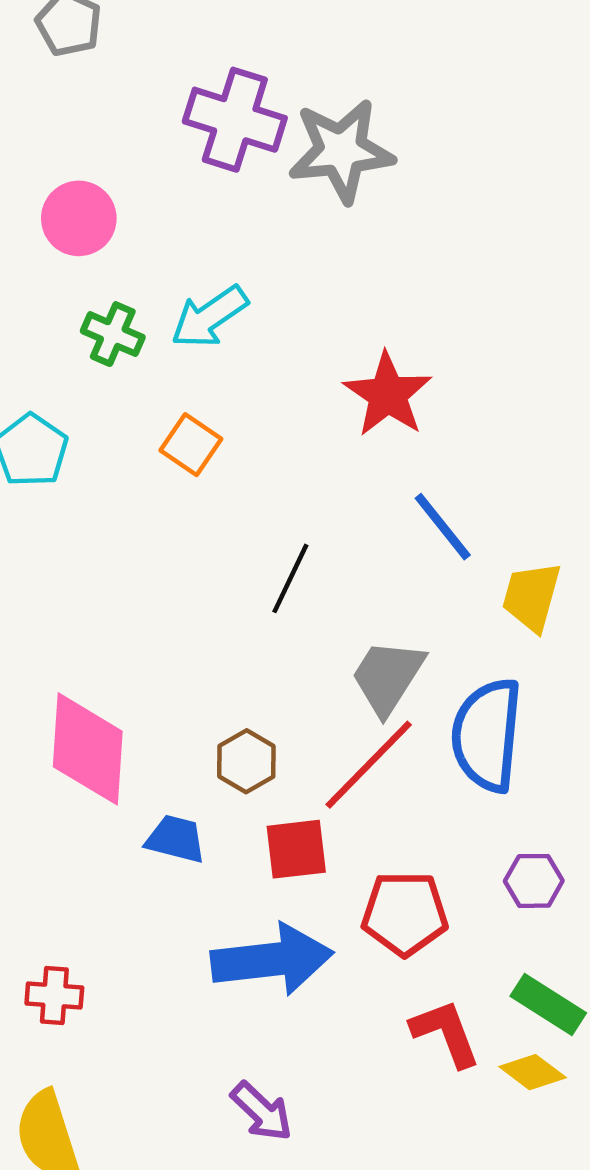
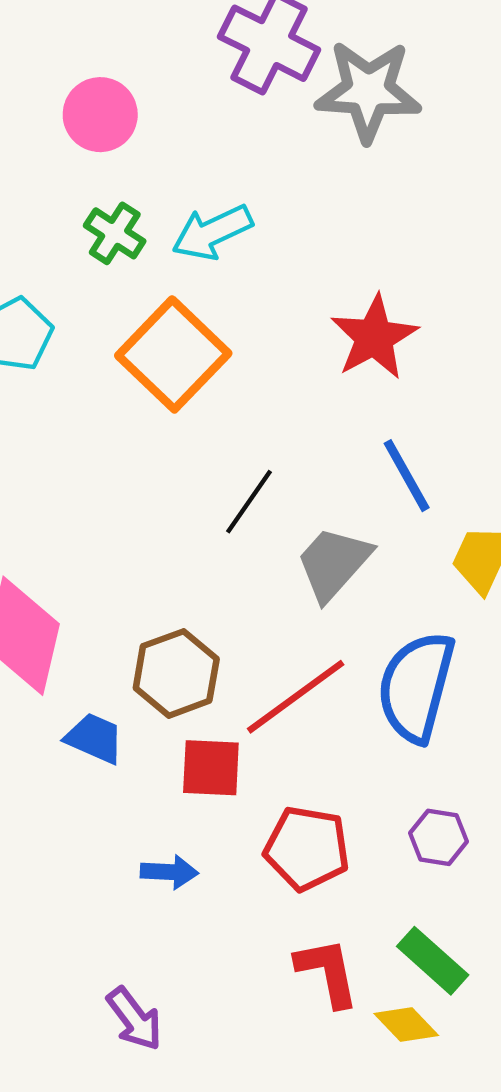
orange square: (191, 445) -> (173, 354), size x1.8
gray trapezoid: (388, 677) -> (334, 563), moved
brown hexagon: (246, 761) -> (176, 673), size x1.4
blue arrow: (272, 960) -> (169, 872), size x0.5

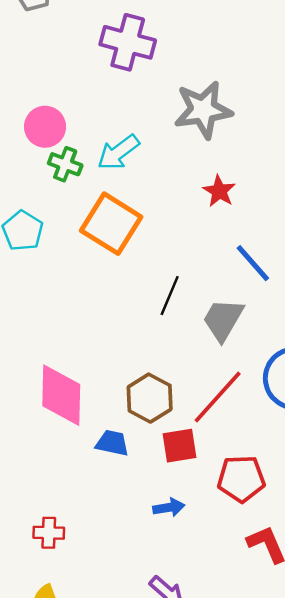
gray star: (368, 91) -> (203, 110), moved
pink circle: (100, 115) -> (45, 127), moved
red star: (374, 337) -> (219, 191), size x0.7

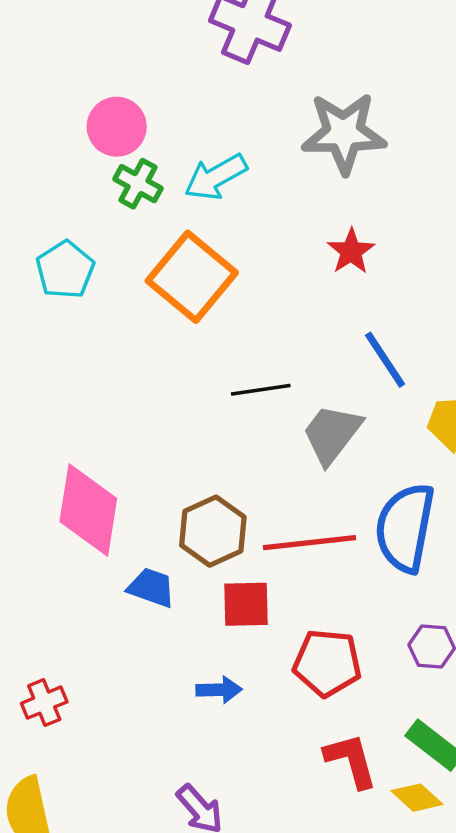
black line: (170, 296) -> (261, 390), turned 51
red line: (218, 397) -> (309, 543), turned 34
red cross: (49, 533) -> (44, 703), turned -32

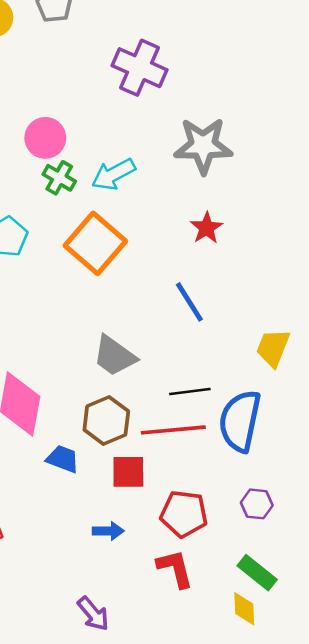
blue line: (385, 360) -> (189, 302), moved
black line: (261, 390) -> (190, 391), moved
gray trapezoid: (332, 434) -> (114, 356), moved, turned -93
red L-shape: (351, 760) -> (175, 569), moved
yellow diamond: (417, 798) -> (244, 609), turned 44

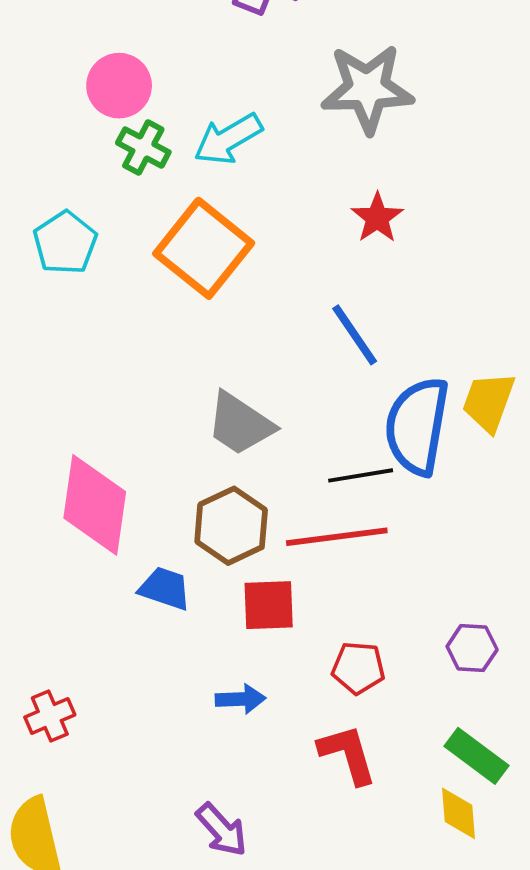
blue semicircle: (240, 421) -> (417, 426), moved
red pentagon: (184, 514) -> (358, 668), size x0.7

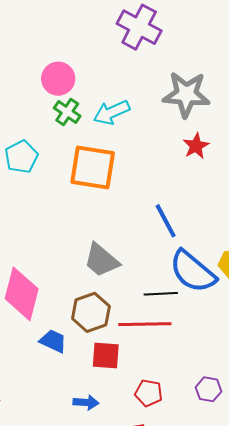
red star: (377, 218) -> (196, 146), moved
orange square: (204, 248) -> (93, 168), turned -36
blue semicircle: (417, 426) -> (193, 271), turned -66

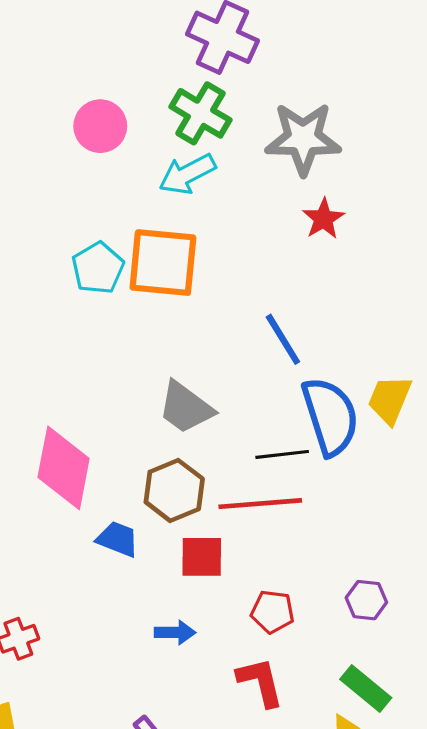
green cross: (67, 112) -> (200, 113), moved, size x1.4
cyan pentagon: (21, 157) -> (98, 268), moved
blue semicircle: (193, 271) -> (330, 416), turned -144

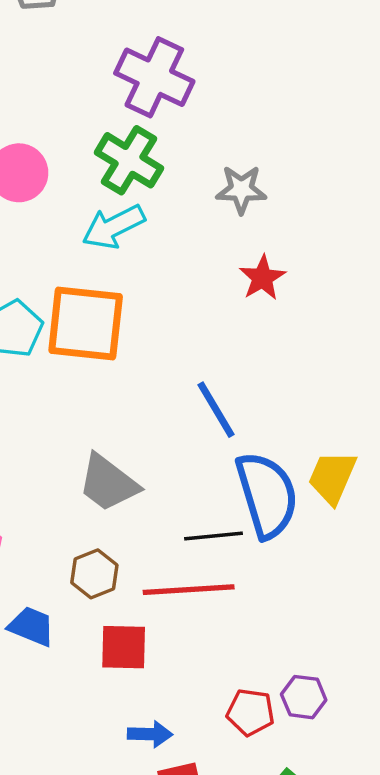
gray star: (303, 139) -> (241, 190), size x0.6
brown hexagon: (174, 490) -> (94, 574), size x0.7
red pentagon: (273, 612) -> (251, 712), moved
blue arrow: (175, 633) -> (150, 734), moved

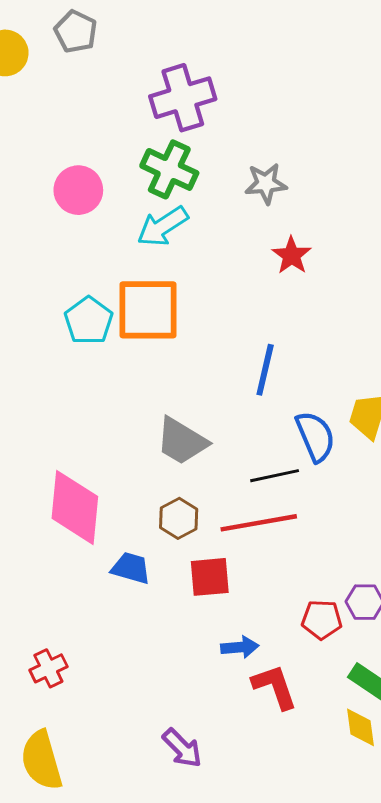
purple cross: (154, 77) -> (183, 98), turned -36
blue line: (216, 410) -> (265, 370), turned 50
blue semicircle: (267, 495) -> (315, 436), size x0.7

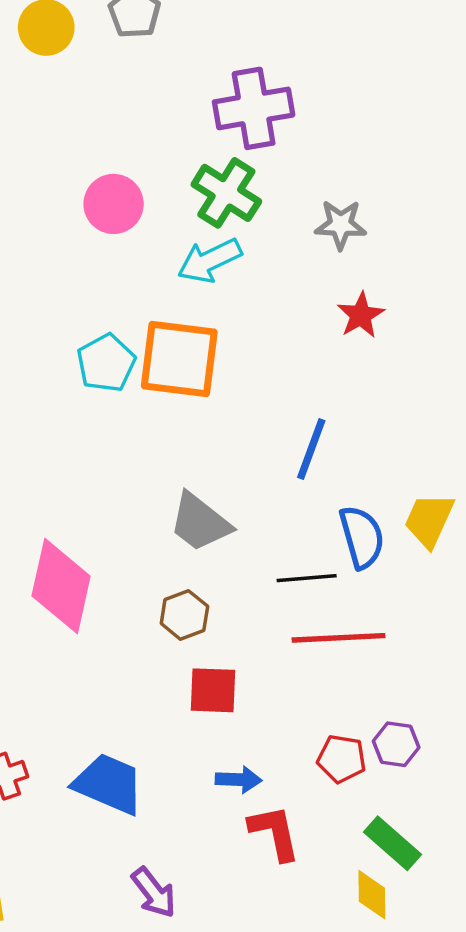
red line: (259, 523) -> (338, 638), moved
blue trapezoid: (131, 568) -> (109, 784), moved, size x1.5

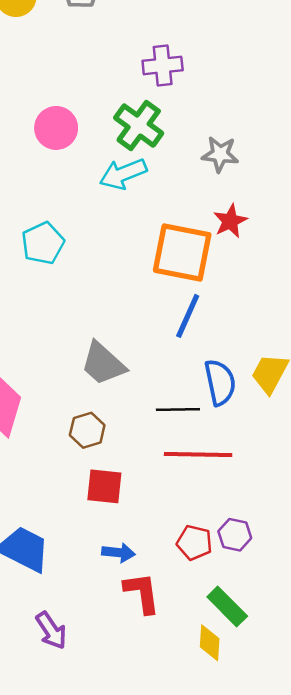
purple cross: (254, 108) -> (163, 65), size x0.7
orange square: (179, 359) -> (182, 252), moved

